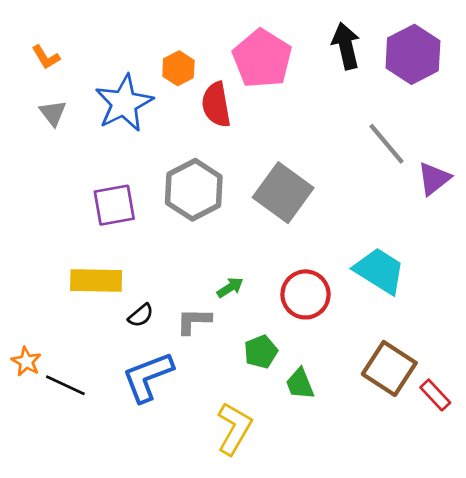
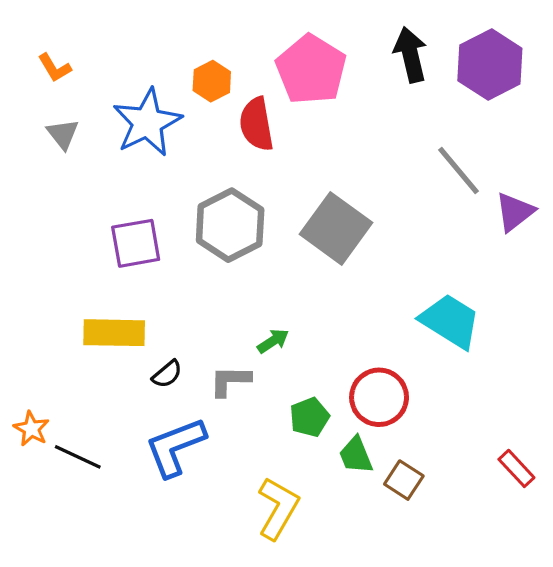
red circle: (305, 294) -> (379, 397), moved
brown square: (389, 368) -> (404, 480), moved, size x0.6

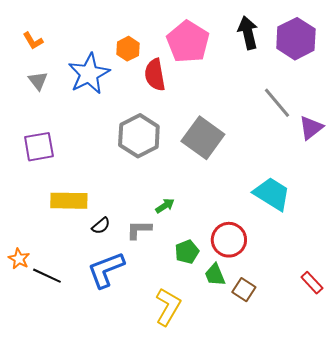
purple square: (136, 243) -> (39, 147), moved

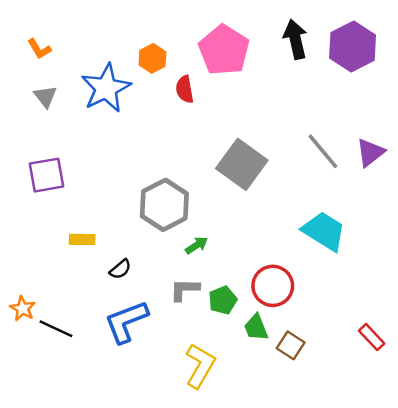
red semicircle: (155, 75) -> (185, 89), size x0.7
gray line: (277, 103) -> (323, 151), moved
gray hexagon: (139, 136) -> (164, 205), moved
yellow rectangle: (69, 201) -> (82, 239), size x0.6
gray L-shape: (139, 230) -> (185, 289), moved

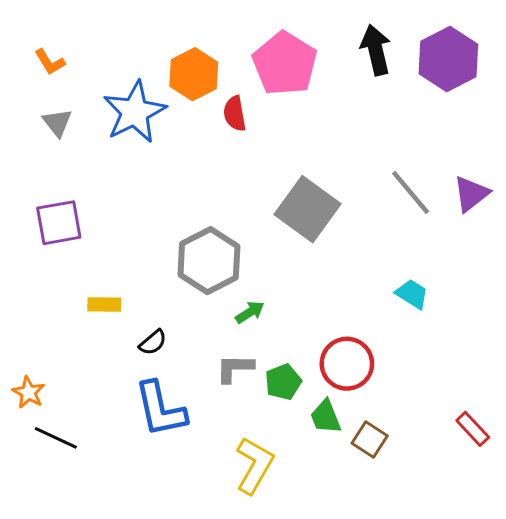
orange hexagon: (152, 58) -> (194, 74), size x1.4
cyan trapezoid: (324, 231) -> (412, 294), size x0.6
blue L-shape: (126, 322) -> (160, 409), turned -81
black line: (56, 329) -> (56, 438), moved

